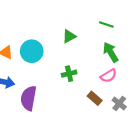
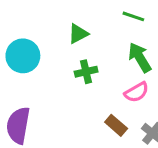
green cross: (69, 74) -> (86, 72), moved

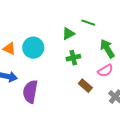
green line: (133, 16) -> (88, 23), moved
brown rectangle: (116, 125) -> (85, 86), moved

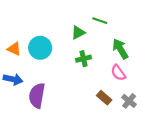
pink semicircle: (105, 71) -> (118, 73), turned 84
brown rectangle: (85, 86) -> (104, 98), moved

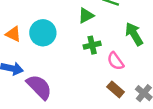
pink semicircle: (118, 73) -> (116, 61), moved
purple semicircle: (37, 96) -> (39, 87), turned 125

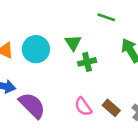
green triangle: (86, 16) -> (73, 43), moved, turned -35
pink semicircle: (116, 61) -> (83, 107), moved

